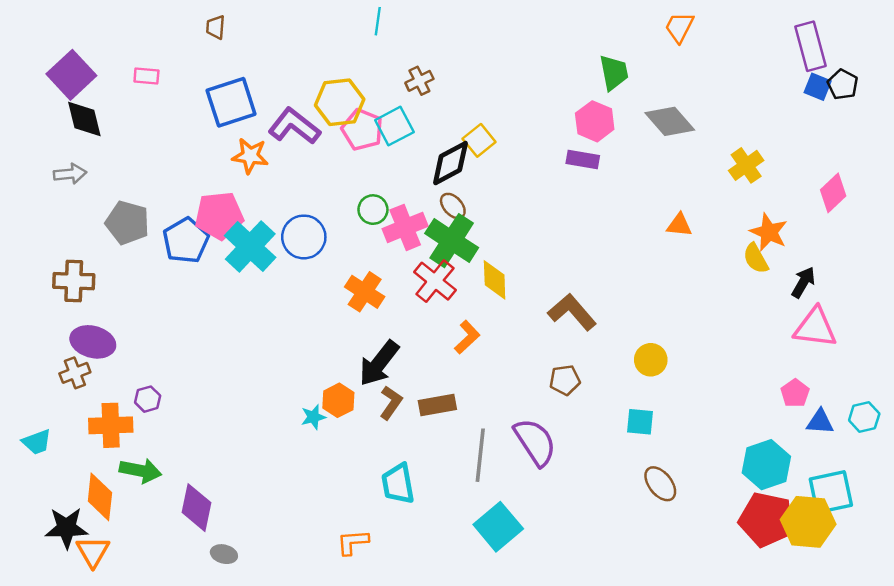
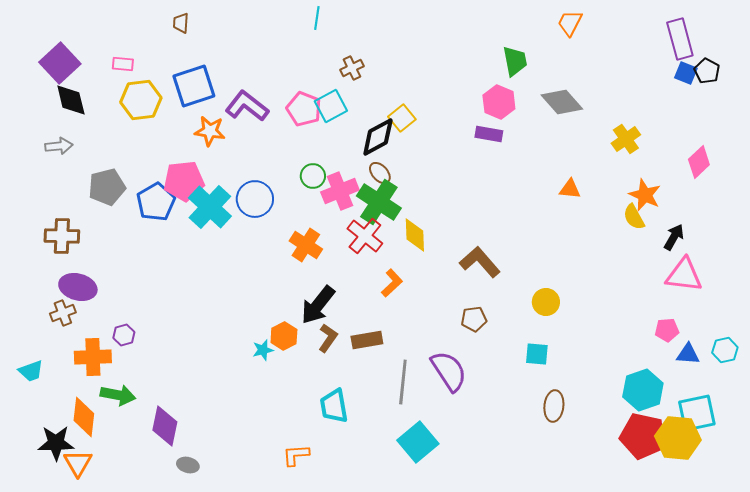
yellow hexagon: (340, 102) -> (141, 100), moved
gray pentagon: (127, 223) -> (107, 187), turned -30
pink pentagon: (795, 393) -> (667, 330), turned 30
brown ellipse: (660, 484) -> (554, 406), turned 44

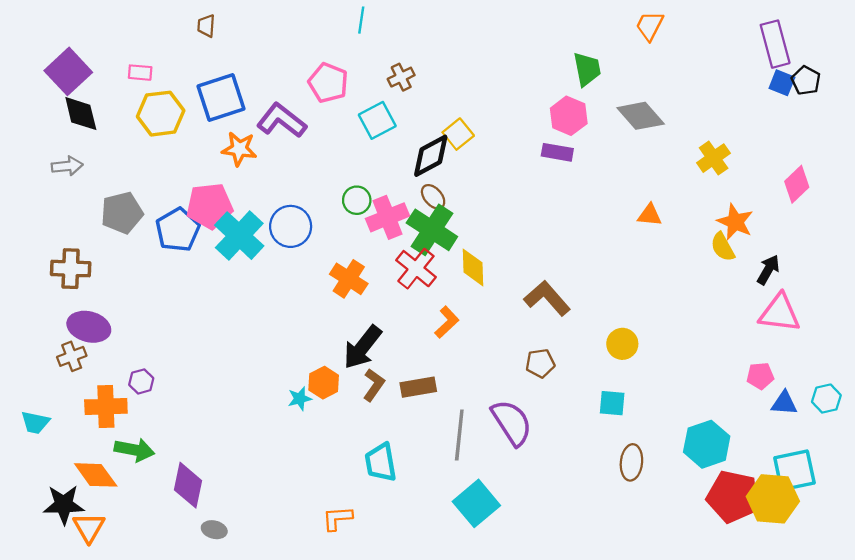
pink pentagon: (304, 109) -> (328, 83), moved
cyan trapezoid: (31, 371) -> (35, 422), turned 32
cyan hexagon: (643, 390) -> (707, 444), moved
orange diamond: (84, 417) -> (96, 475), turned -42

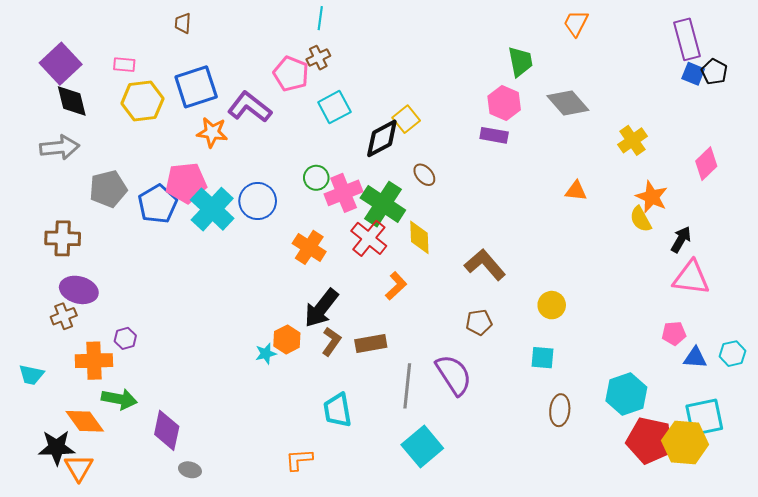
brown cross: (401, 77) -> (318, 58), moved
gray arrow: (67, 166) -> (60, 147), size x1.4
brown ellipse: (433, 197) -> (424, 175), moved

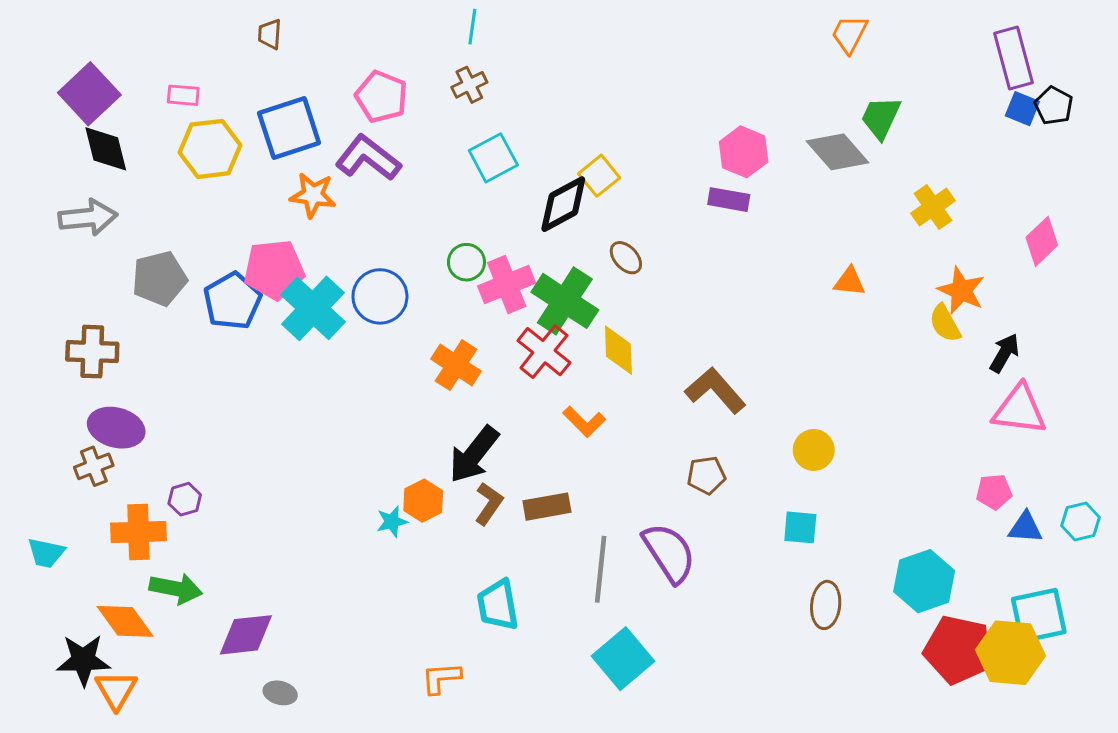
green trapezoid: (520, 62) -> (881, 118), moved, turned -144
pink pentagon: (291, 74) -> (381, 97), moved
orange L-shape: (396, 286) -> (584, 422), turned 88
purple diamond: (167, 430) -> (246, 635), turned 72

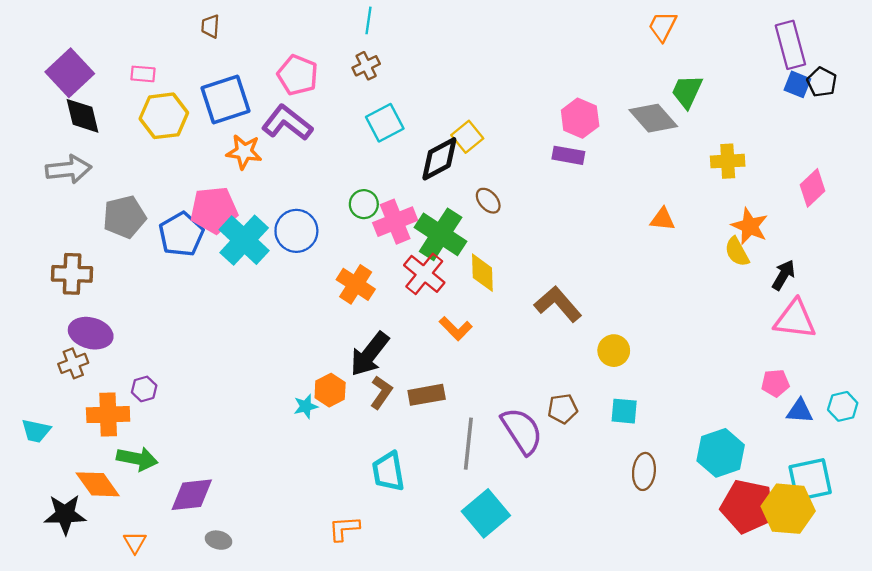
yellow cross: (933, 207) -> (728, 161), turned 32
yellow circle: (814, 450) -> (614, 351), moved
brown pentagon: (706, 475) -> (563, 409), moved
orange triangle: (116, 690) -> (135, 542), moved, size x0.7

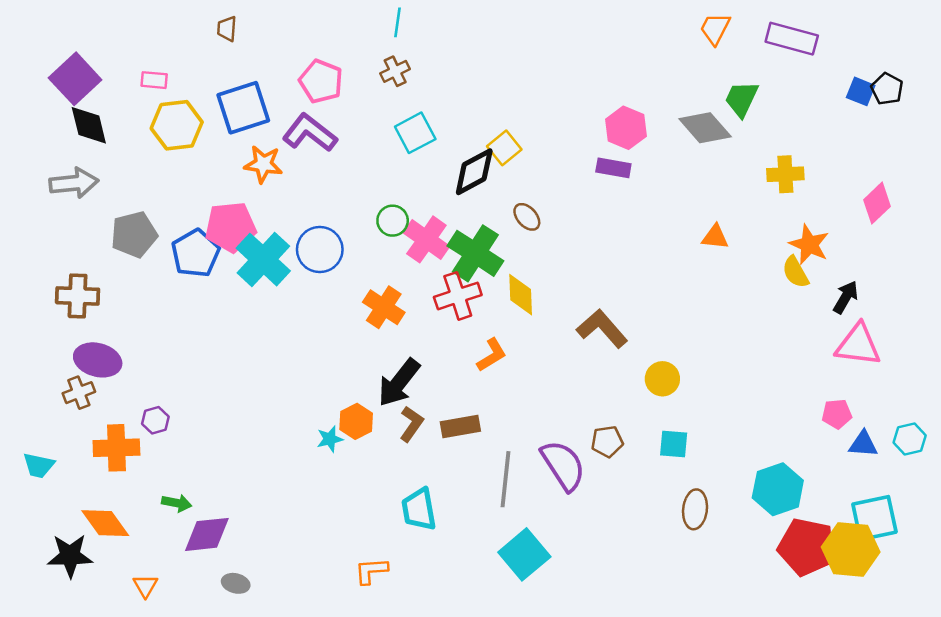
purple rectangle: (790, 45) -> (792, 39), moved, turned -60
pink cross: (395, 222) -> (426, 239), turned -33
red cross: (424, 274) -> (458, 296), turned 33
orange L-shape: (456, 329) -> (492, 355), turned -76
green arrow: (137, 459) -> (177, 503), moved, size x0.7

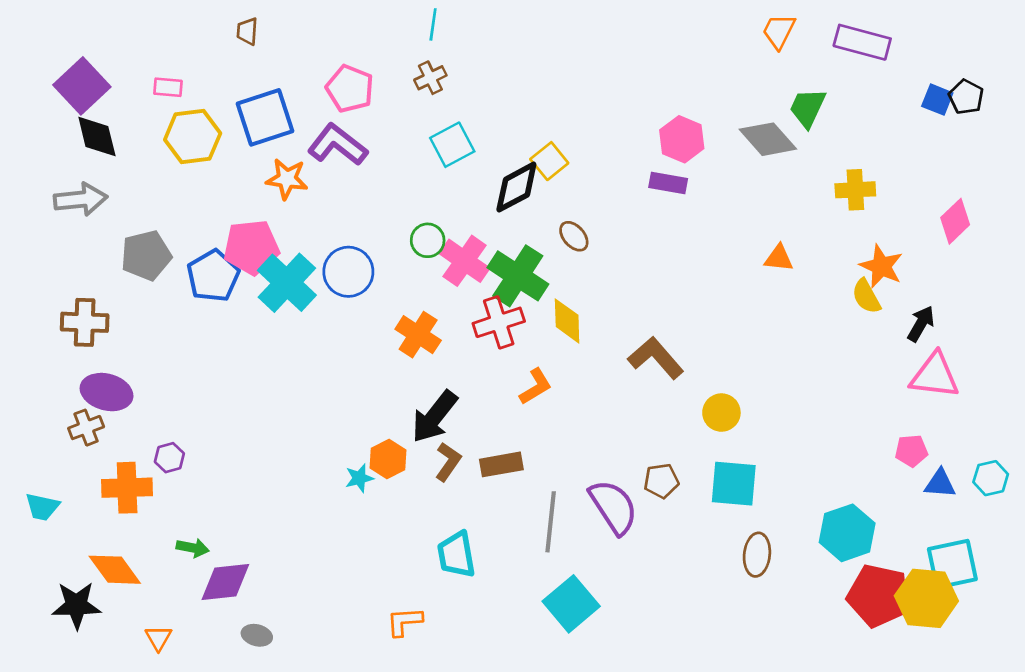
cyan square: (674, 444) -> (734, 484), size x1.5

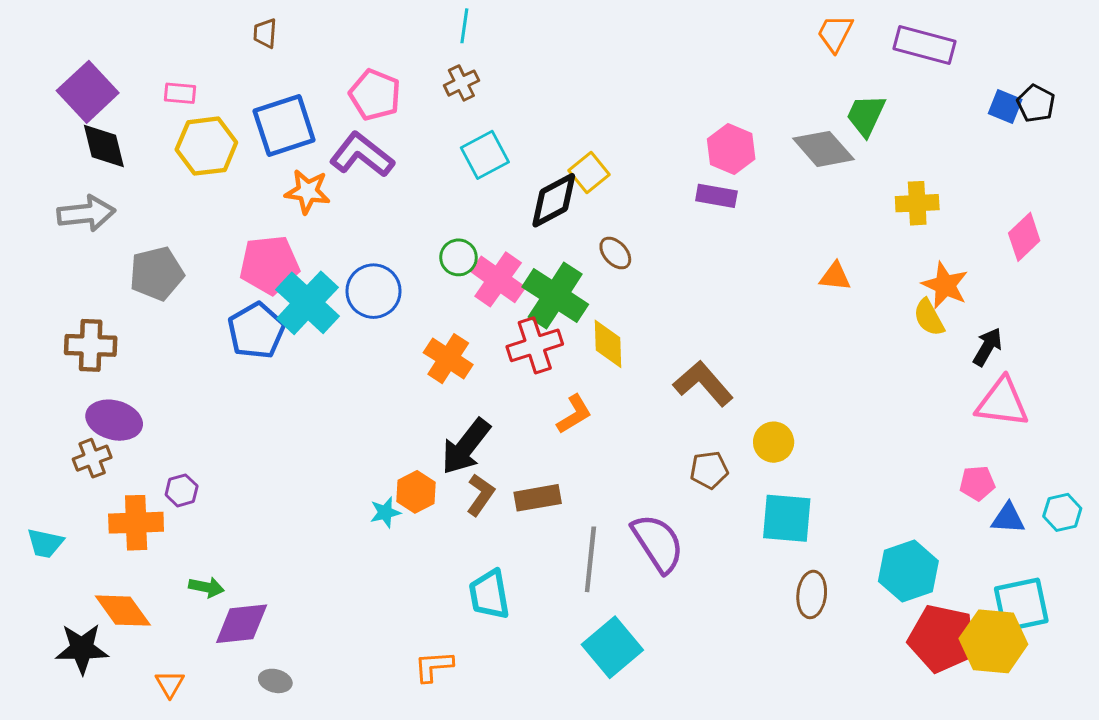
blue pentagon: (213, 276) -> (256, 331), moved
brown pentagon: (661, 481) -> (709, 470), moved

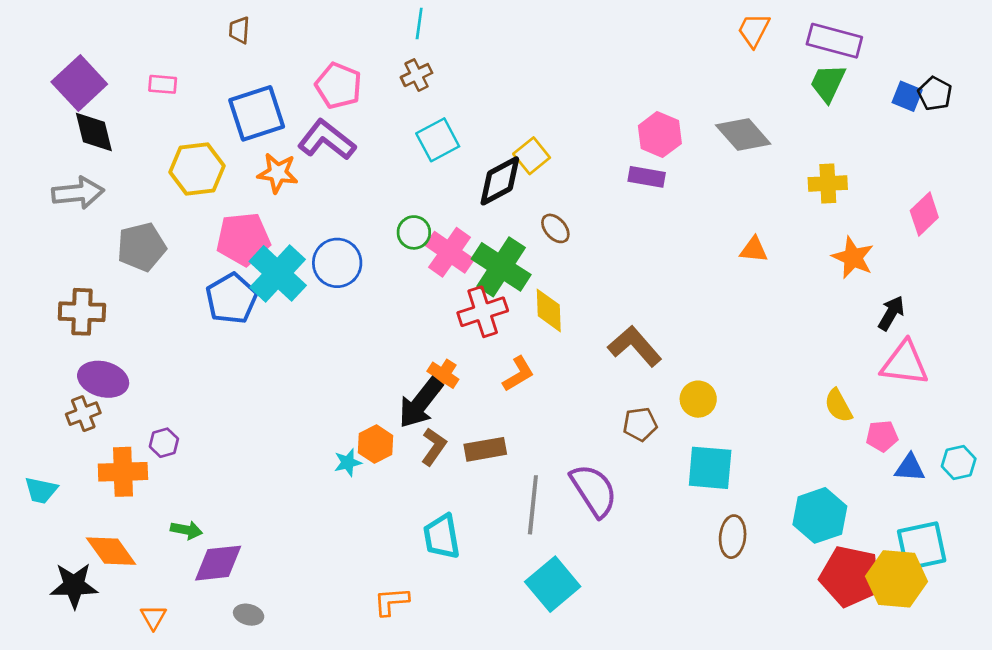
green trapezoid: (866, 115) -> (828, 83), moved
yellow hexagon: (206, 146) -> (197, 169), moved
yellow semicircle: (929, 318) -> (838, 406), moved
orange cross: (448, 359) -> (443, 375), moved, size x0.7

